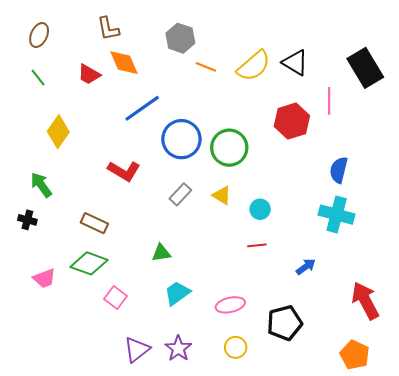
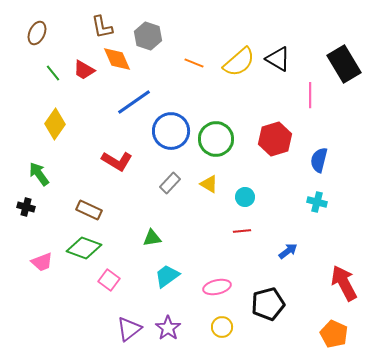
gray hexagon: (180, 38) -> (148, 36), moved
green line: (38, 78) -> (53, 73), moved
red hexagon: (292, 121) -> (275, 139), moved
cyan cross: (337, 215) -> (317, 202), size x0.6

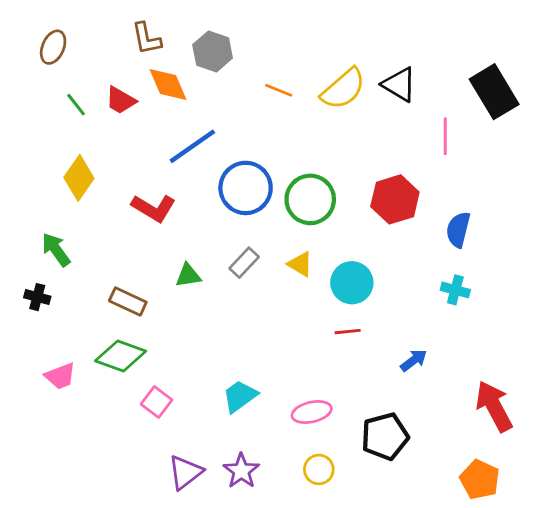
red L-shape: (117, 161) -> (154, 208), moved
cyan circle: (245, 197) -> (352, 283), size x1.5
green triangle: (152, 238) -> (188, 276), moved

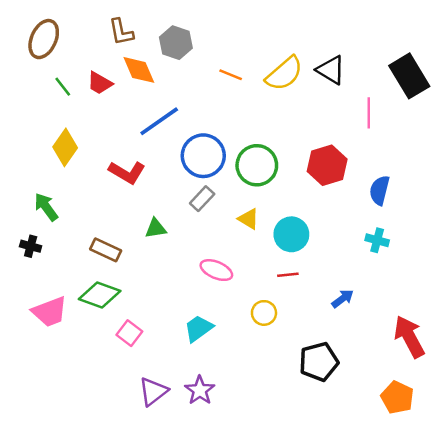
brown ellipse: (53, 47) -> (44, 39), size x1.4
gray rectangle: (244, 263) -> (202, 199), moved
pink trapezoid: (60, 376) -> (50, 312), size x1.4
pink ellipse: (312, 412) -> (216, 270), moved, turned 36
yellow circle: (319, 469) -> (264, 313), moved

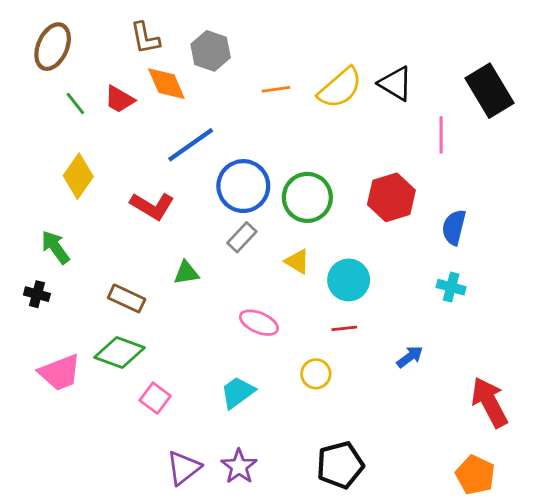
orange line: (231, 75) -> (276, 89), turned -30
black pentagon: (319, 362) -> (340, 465), moved

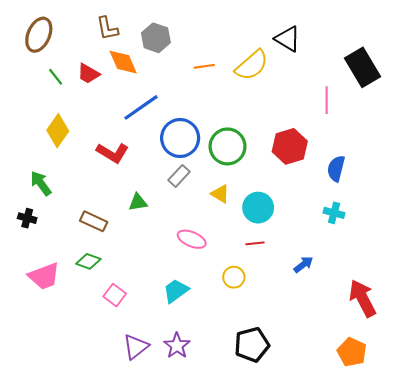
black triangle: (396, 84) -> (288, 39), moved
green diamond: (119, 353) -> (88, 261), size x0.7

